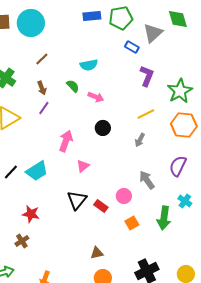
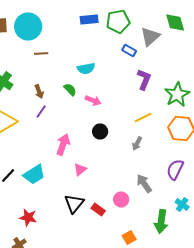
brown line: (42, 59) -> (41, 54), moved, turned 40
orange square: (132, 223) -> (129, 238), moved

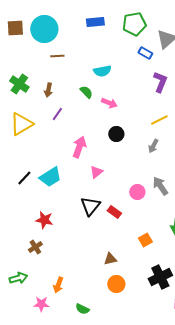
blue rectangle: (89, 20) -> (95, 22), moved
brown arrow: (39, 92) -> (48, 90), moved, turned 32
pink circle: (121, 200) -> (137, 192), moved

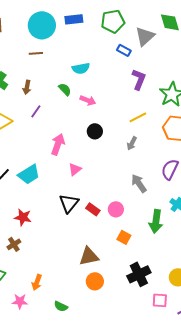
cyan circle: (44, 29) -> (42, 25), moved
pink circle: (137, 192) -> (116, 209), moved
orange square: (145, 240) -> (124, 237), turned -32
brown triangle: (110, 259) -> (89, 256), size x1.5

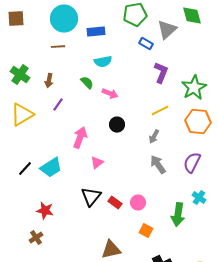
blue rectangle: (74, 19) -> (96, 32), moved
gray arrow: (139, 183) -> (158, 165), moved

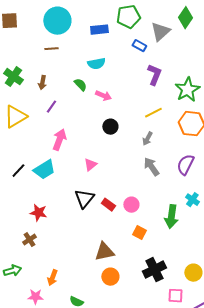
green diamond: (192, 16) -> (185, 18), turned 50
blue rectangle: (96, 32) -> (99, 30), moved
pink arrow: (80, 138) -> (59, 140), moved

